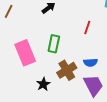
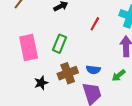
red line: (87, 28) -> (95, 24), moved

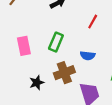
pink rectangle: (29, 48) -> (24, 46), size x0.7
blue semicircle: (93, 70) -> (88, 56), moved

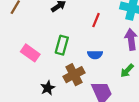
pink rectangle: (24, 46) -> (30, 53), turned -36

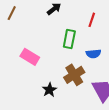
green rectangle: (62, 45) -> (69, 39), moved

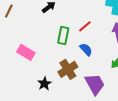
red line: (92, 20) -> (85, 26), moved, turned 32
blue semicircle: (93, 54) -> (86, 49), turned -128

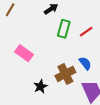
green rectangle: (63, 35) -> (64, 29), moved
blue semicircle: (86, 49) -> (85, 63), moved

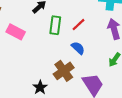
pink rectangle: (24, 53) -> (16, 32), moved
blue semicircle: (85, 63) -> (78, 48), moved

